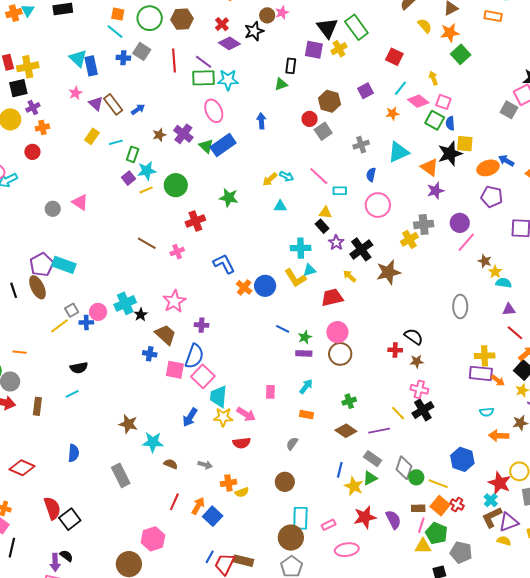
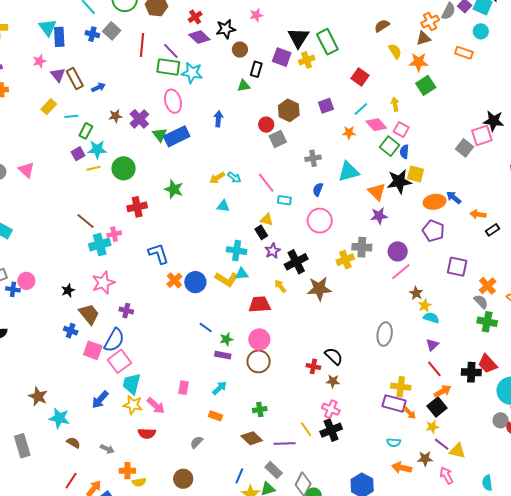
brown circle: (267, 15) -> (240, 50), moved
yellow L-shape: (295, 278) -> (227, 279), turned -35
cyan cross: (125, 303) -> (100, 245), moved
purple triangle: (509, 309) -> (432, 345), turned -48

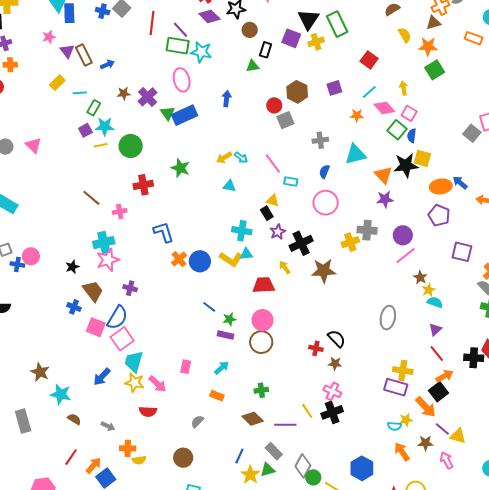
cyan cross: (100, 245) -> (104, 243), moved
orange arrow: (410, 413) -> (426, 407), moved, size x1.6
yellow star: (432, 427) -> (406, 420), moved
orange arrow: (402, 468) -> (402, 452), turned 42

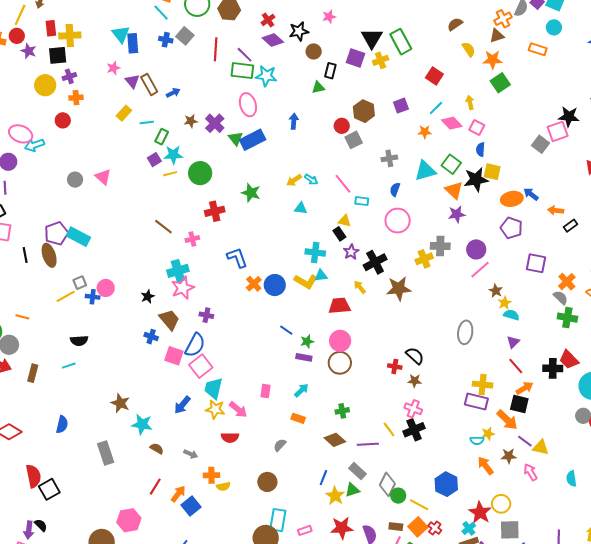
green square: (397, 130) -> (451, 164), moved
black square: (439, 392) -> (519, 404), turned -36

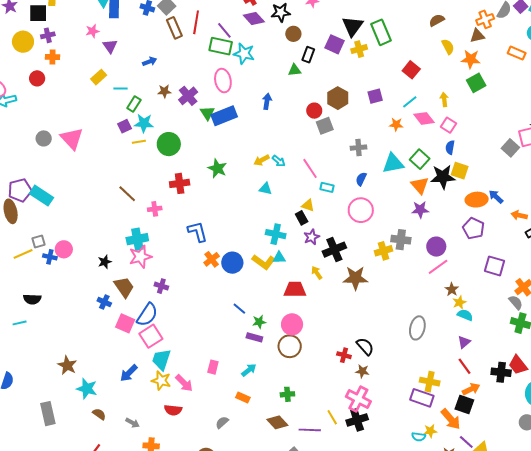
brown rectangle: (149, 84) -> (174, 28), moved
pink triangle: (103, 177) -> (72, 139), size x1.4
pink cross: (413, 409) -> (358, 399), size x1.4

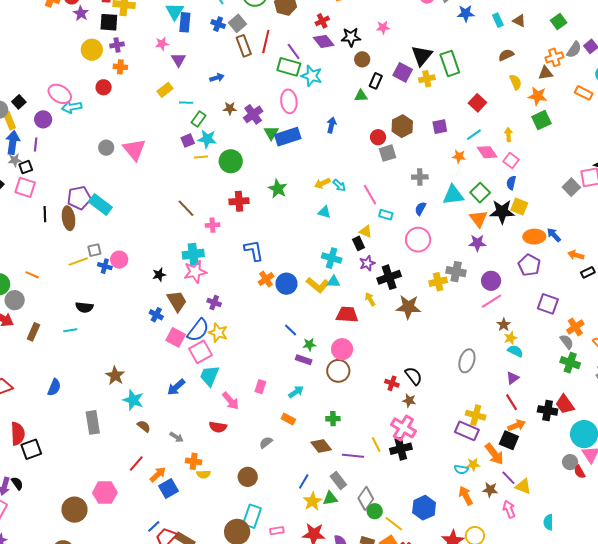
yellow star: (161, 381) -> (218, 333), moved

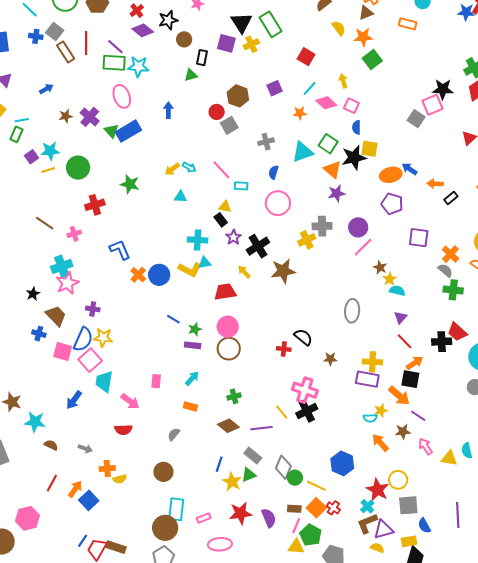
green rectangle: (198, 119) -> (16, 134), moved
brown star: (409, 401) -> (330, 359), moved
yellow triangle: (523, 486) -> (449, 458), moved

